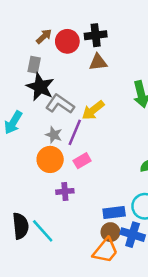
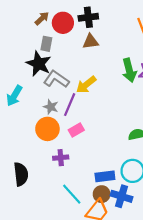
gray rectangle: (34, 65) -> (46, 44), moved
black semicircle: (21, 226) -> (21, 174), moved
cyan line: (43, 231) -> (72, 194), moved

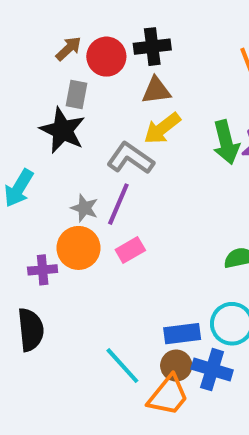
gray L-shape: (56, 79) -> (130, 158), moved
yellow arrow: (86, 85) -> (162, 128), moved
purple cross: (61, 158) -> (43, 270), moved

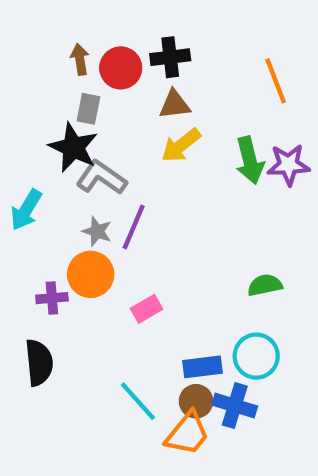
brown arrow: (69, 49) -> (80, 59), turned -56
gray L-shape: (130, 158) -> (101, 178), moved
pink rectangle: (130, 250) -> (147, 309), moved

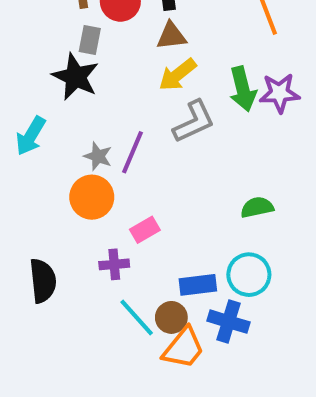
gray L-shape: (101, 178) -> (194, 122), moved, turned 120
purple cross: (52, 298) -> (114, 264), moved
brown circle: (196, 401) -> (171, 317), moved

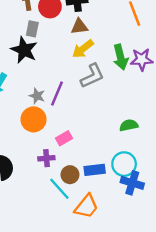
brown circle: (171, 317) -> (70, 175), moved
blue cross: (228, 322) -> (132, 183), moved

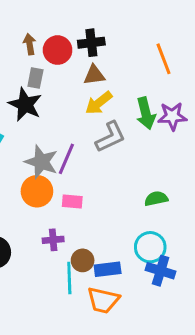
gray star: (37, 96) -> (41, 162), size x1.6
pink rectangle: (64, 138) -> (72, 202), moved, turned 35
blue rectangle: (95, 170) -> (108, 269), moved
cyan line: (59, 189) -> (69, 278), turned 40
orange trapezoid: (86, 206) -> (103, 300), turned 64

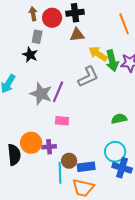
yellow arrow: (99, 103) -> (98, 54), moved, turned 72
black star: (25, 104) -> (30, 55), size x0.7
orange circle: (37, 191) -> (31, 143), moved

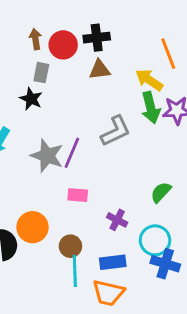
yellow arrow: (98, 54) -> (149, 80), moved
green semicircle: (119, 119) -> (161, 192), turned -35
purple cross: (49, 147) -> (117, 220), moved, turned 32
brown circle: (69, 161) -> (70, 246), moved

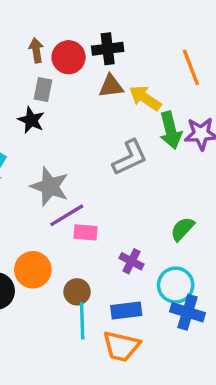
yellow arrow: (149, 80) -> (145, 98), moved
purple line: (72, 153) -> (67, 215), moved, turned 36

